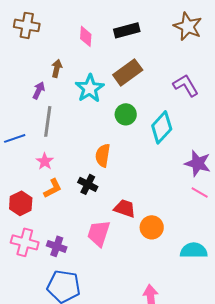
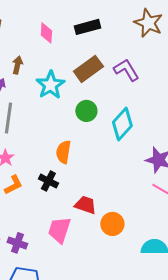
purple L-shape: (186, 85) -> (126, 70), moved

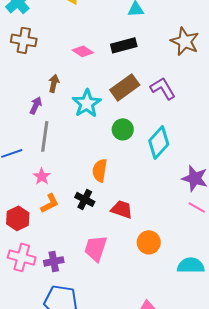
pink diamond: (46, 33) -> (83, 51), turned -60
red trapezoid: (85, 205) -> (122, 209), moved
purple cross: (17, 243) -> (54, 261), turned -30

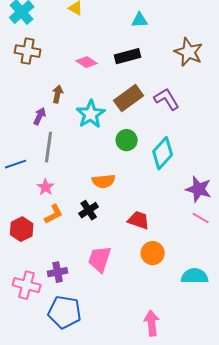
orange semicircle: (100, 170) -> (104, 181), turned -105
black cross: (85, 199) -> (89, 210), turned 30
red trapezoid: (122, 209) -> (139, 220), moved
pink cross: (22, 257) -> (27, 285), moved

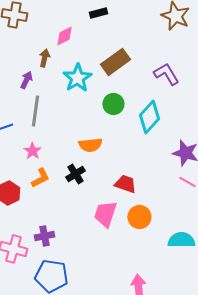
black rectangle: (128, 56) -> (98, 13), moved, size x0.7
pink diamond: (87, 62) -> (64, 36), moved, turned -60
purple L-shape: (167, 99) -> (166, 74), moved
pink trapezoid: (100, 259) -> (105, 214), moved

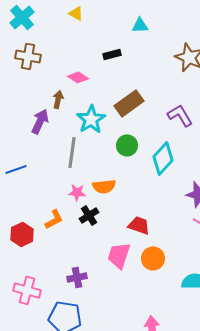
pink diamond: (64, 36) -> (78, 77), turned 60
purple arrow: (26, 80) -> (40, 121), size x1.4
gray line: (35, 111) -> (72, 152), moved
pink star: (32, 151) -> (77, 192), moved, turned -30
purple cross: (44, 236) -> (77, 277), moved

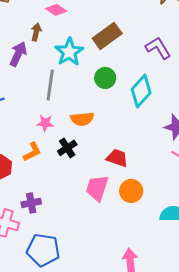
pink star: (77, 192) -> (45, 123), moved
purple cross: (77, 277) -> (31, 203), moved

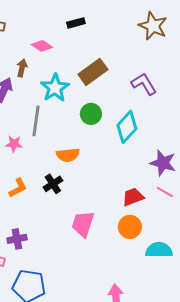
pink star: (45, 123) -> (14, 144), moved
red trapezoid: (117, 158) -> (133, 197), moved, turned -40
orange circle: (131, 191) -> (130, 227), moved

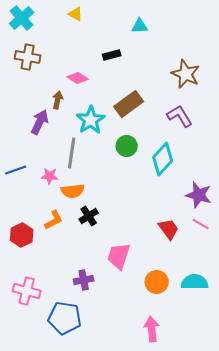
brown star: (153, 26) -> (186, 74), moved
orange semicircle: (68, 155) -> (73, 191), moved
red trapezoid: (133, 197) -> (169, 229), turned 75
orange circle: (130, 227) -> (157, 282), moved
purple cross: (17, 239) -> (84, 280), moved

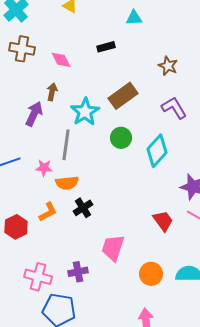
brown star: (186, 74) -> (168, 66), moved, size x0.7
pink diamond: (78, 78) -> (61, 60), moved, turned 30
pink cross: (27, 291) -> (38, 277), moved

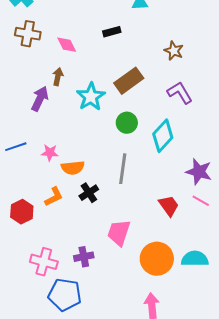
gray line: (66, 145) -> (123, 169), moved
orange circle: (151, 274) -> (157, 259), size x1.4

